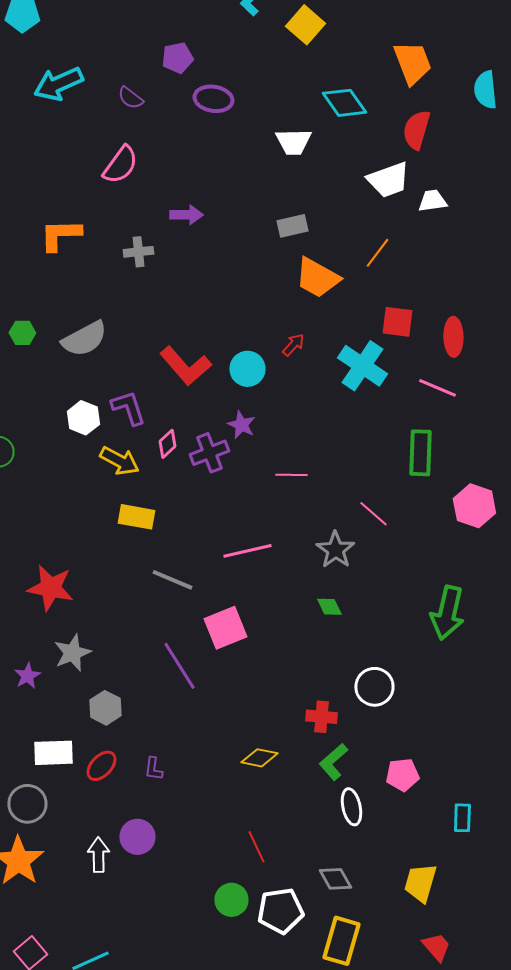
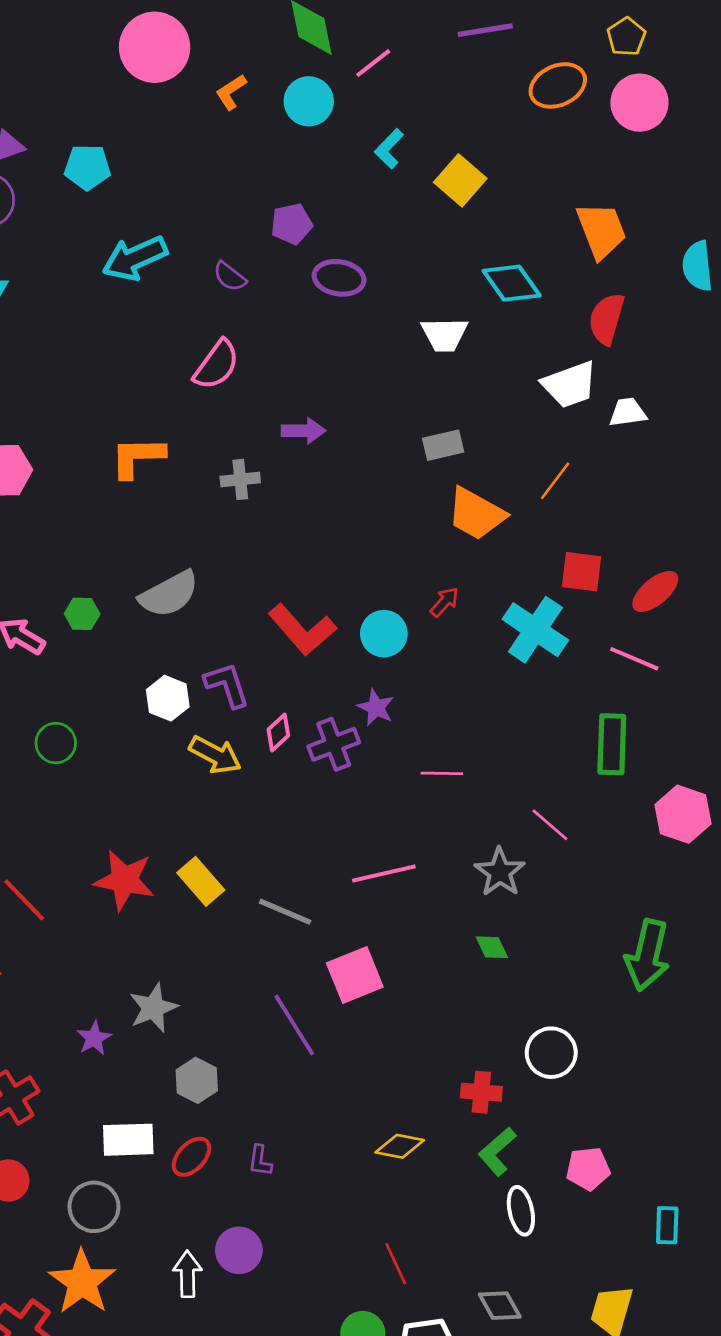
green hexagon: (22, 333) -> (82, 614), moved
red ellipse: (453, 337) -> (655, 591), turned 51
yellow rectangle: (136, 517) -> (201, 881), moved, turned 39
red star: (50, 588) -> (124, 880), moved

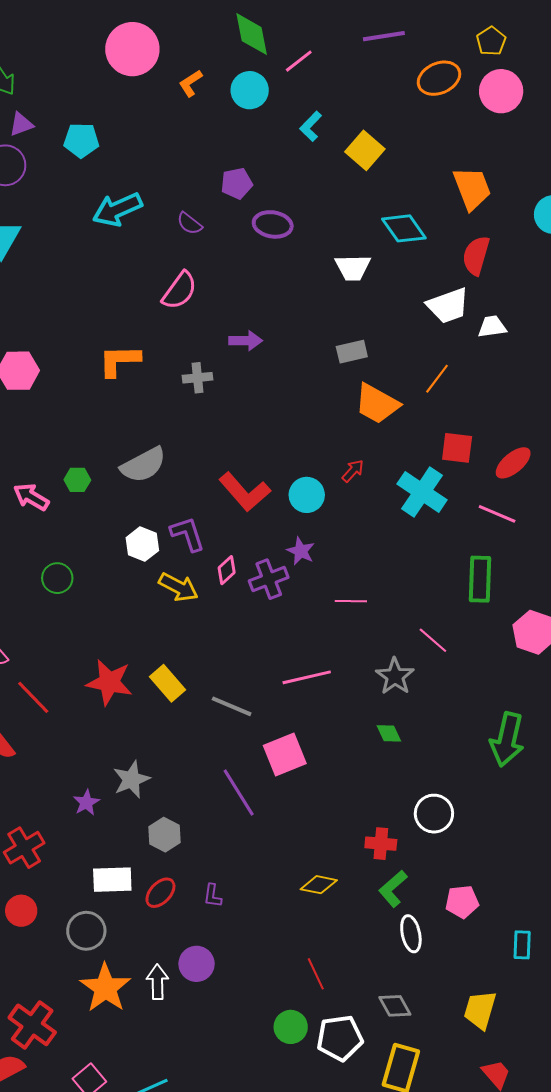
orange star: (82, 1282) -> (105, 988), moved

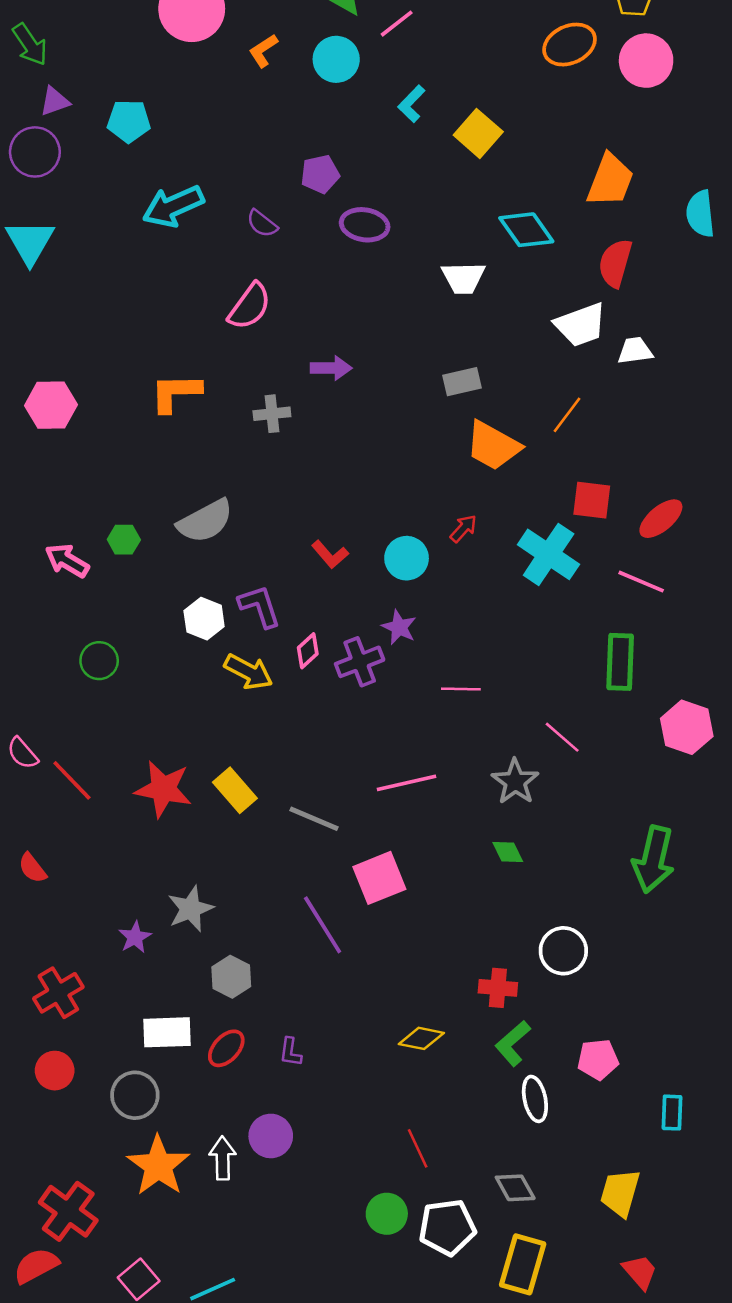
orange trapezoid: (472, 188) -> (610, 180), turned 42
red L-shape: (245, 492) -> (330, 554), size x0.6
red line: (33, 697) -> (72, 780), moved

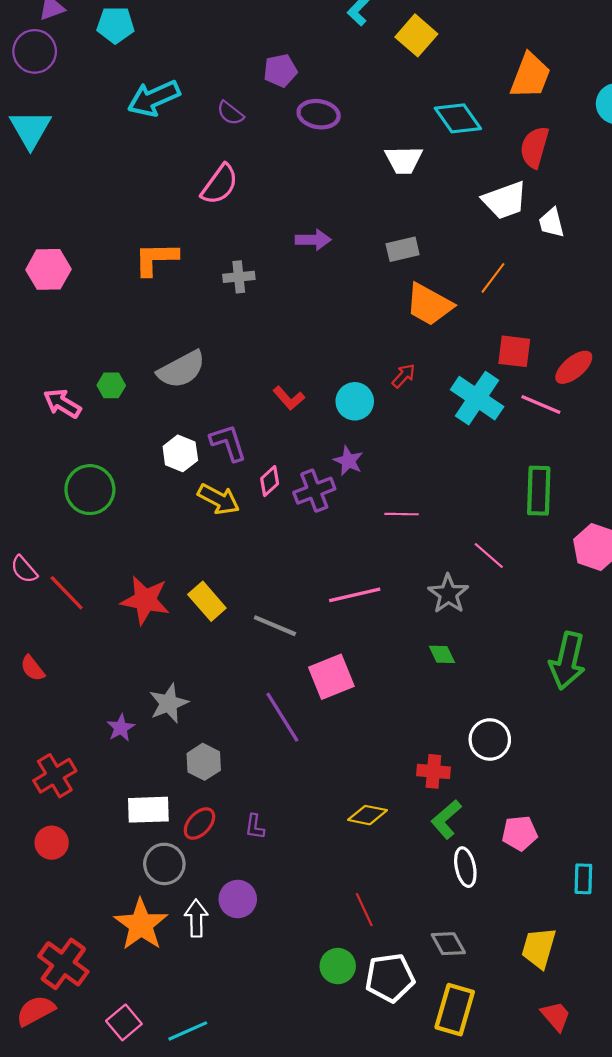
white trapezoid: (635, 351) -> (551, 223), turned -96
purple arrow: (331, 368) -> (313, 240), moved
pink line: (641, 582) -> (541, 404), moved
green circle: (99, 661) -> (90, 490), size x1.5
gray circle: (135, 1095) -> (164, 864), moved

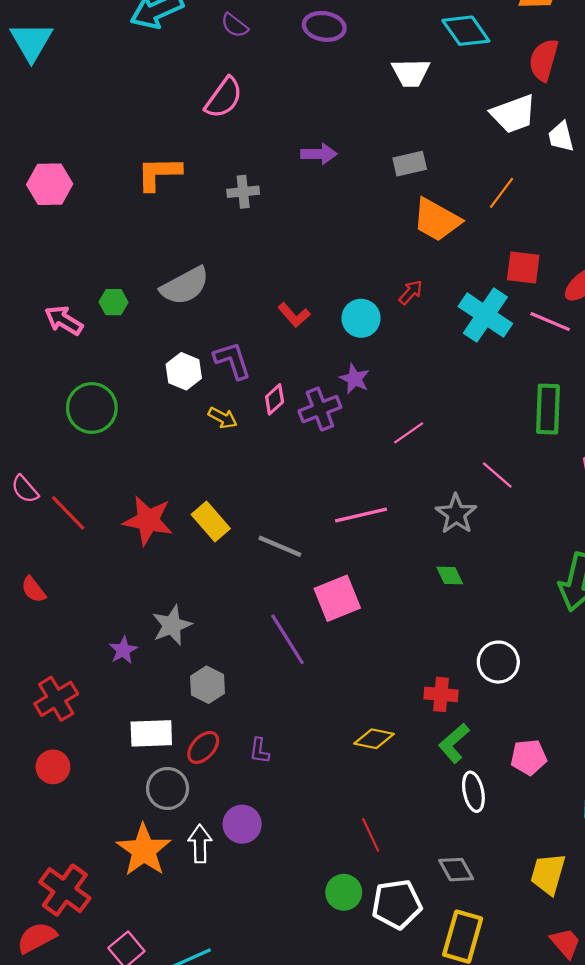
yellow arrow: (219, 499) -> (223, 418), size x0.7
pink line: (402, 514) -> (409, 433), turned -36

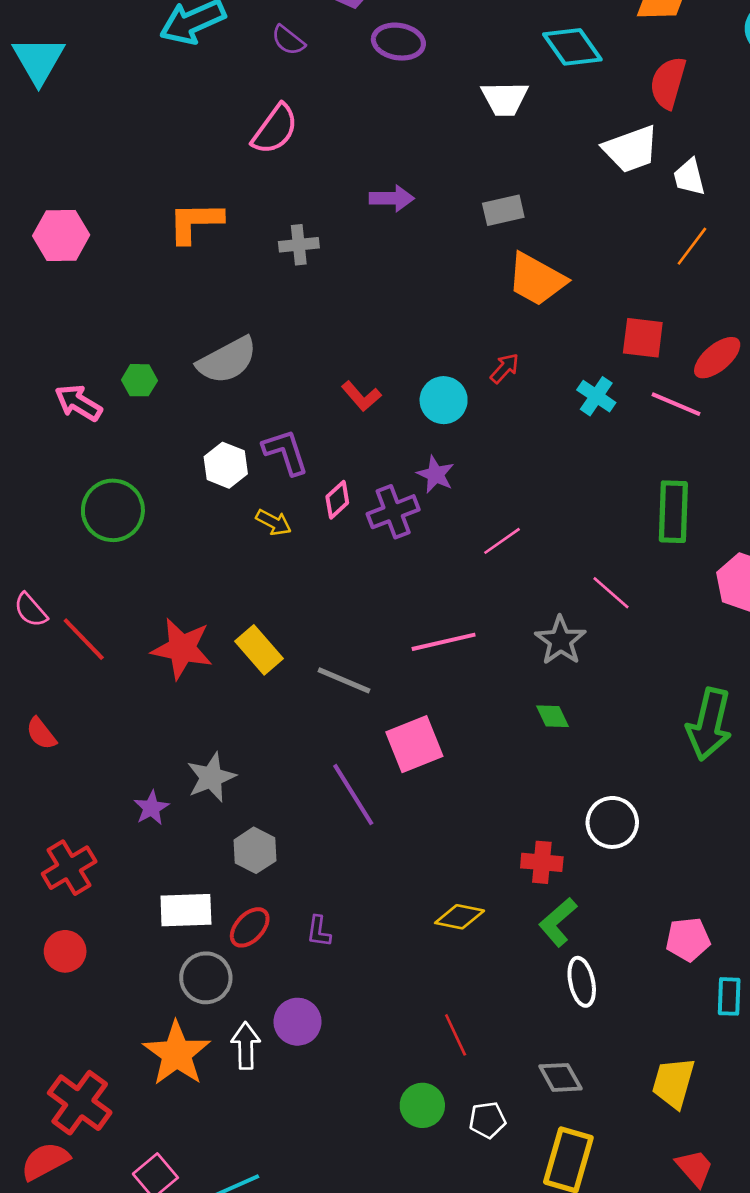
orange line: (502, 193) -> (692, 246), moved
cyan cross: (485, 315) -> (596, 396), size x0.6
pink pentagon: (529, 757) -> (688, 939), moved
white pentagon: (397, 904) -> (487, 1120), size x0.6

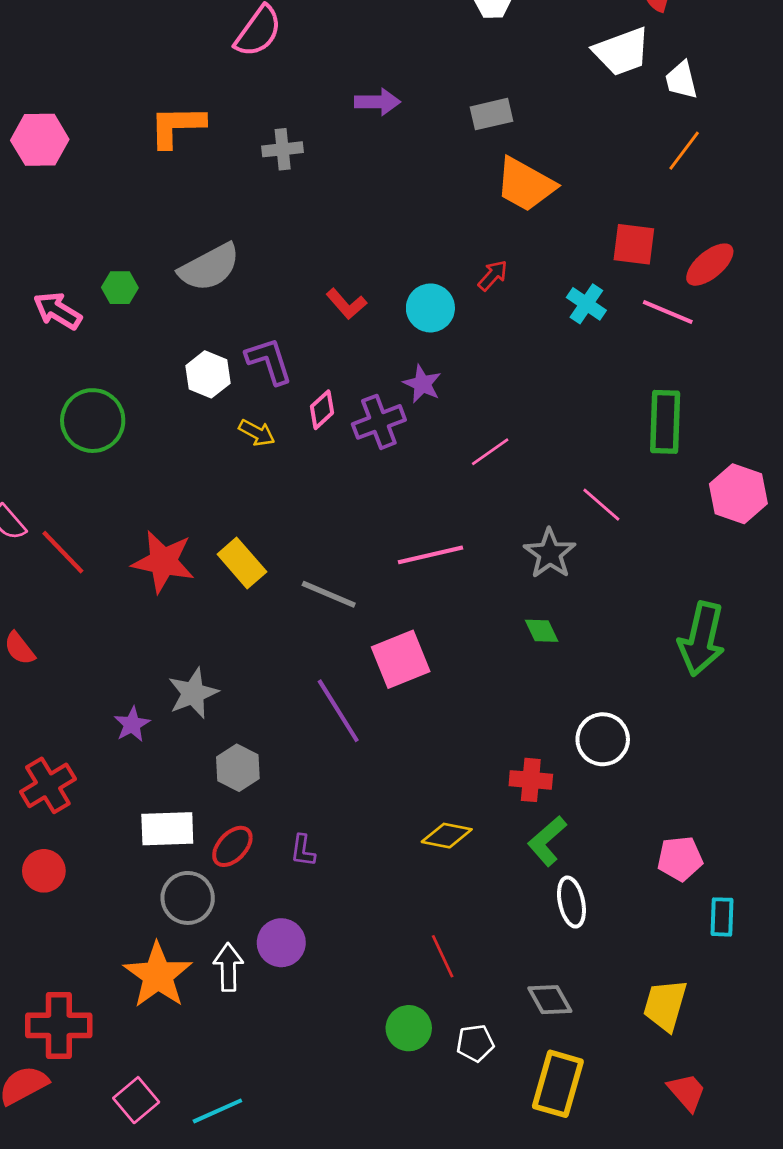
red cross: (80, 1103) -> (59, 1025), turned -36

